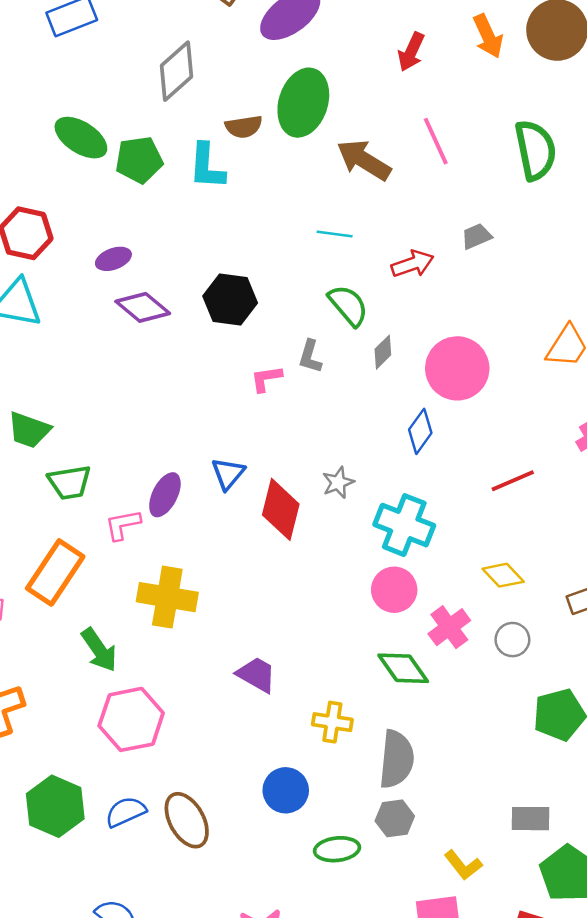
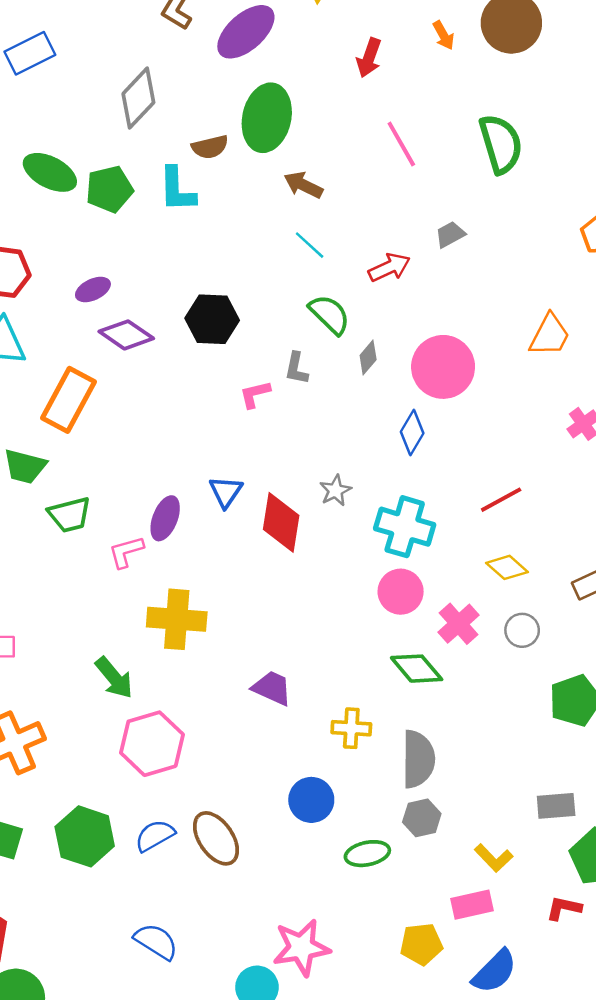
orange arrow: (488, 36) -> (444, 35), size x0.7
brown arrow: (364, 160) -> (303, 185), moved, size x0.7
cyan line: (335, 234) -> (310, 245), turned 40
red line: (513, 481) -> (501, 500), moved
orange rectangle: (55, 572) -> (69, 400), moved

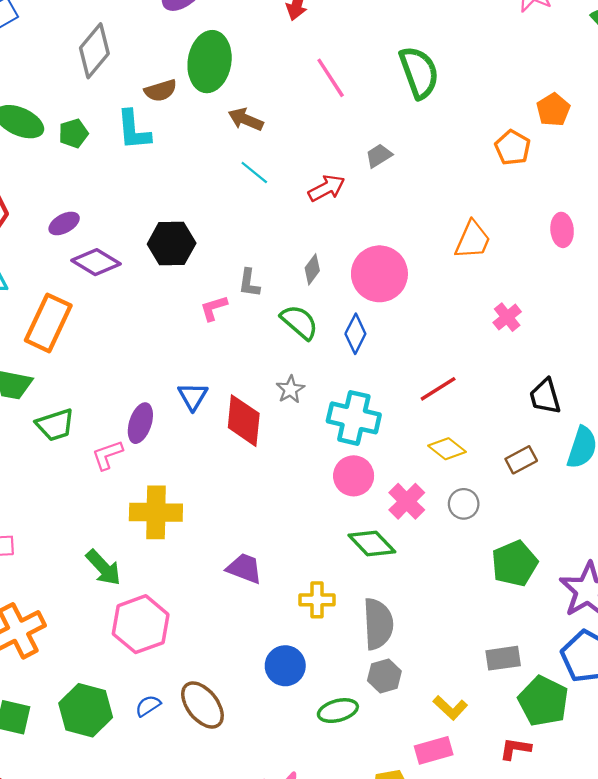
green pentagon: (109, 189) -> (73, 133), size x0.7
green semicircle: (330, 314) -> (299, 322), moved
blue semicircle: (155, 836) -> (148, 706), size x0.7

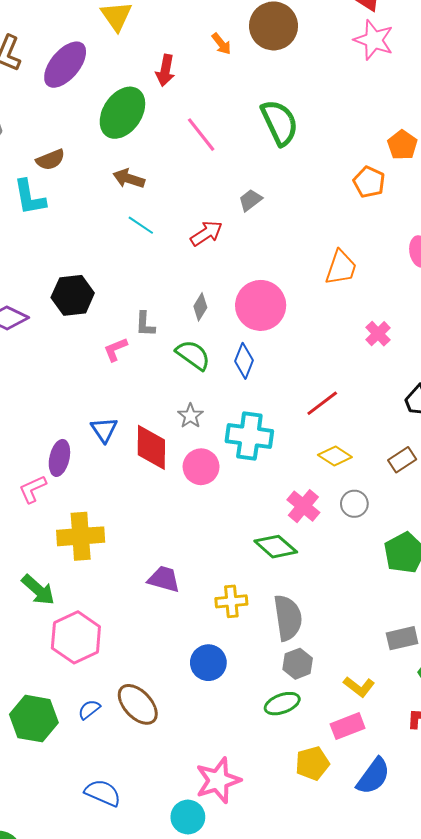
green ellipse: (210, 62) -> (122, 113), moved, turned 30
pink circle: (354, 476) -> (201, 467), moved
green ellipse: (338, 711) -> (282, 704), moved

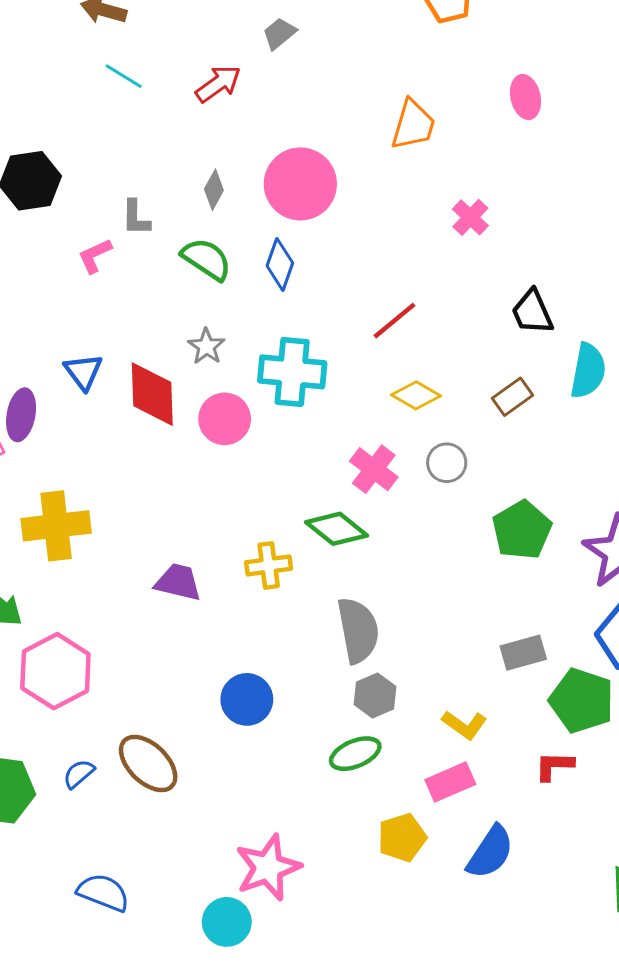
yellow cross: (231, 601) -> (269, 565), moved

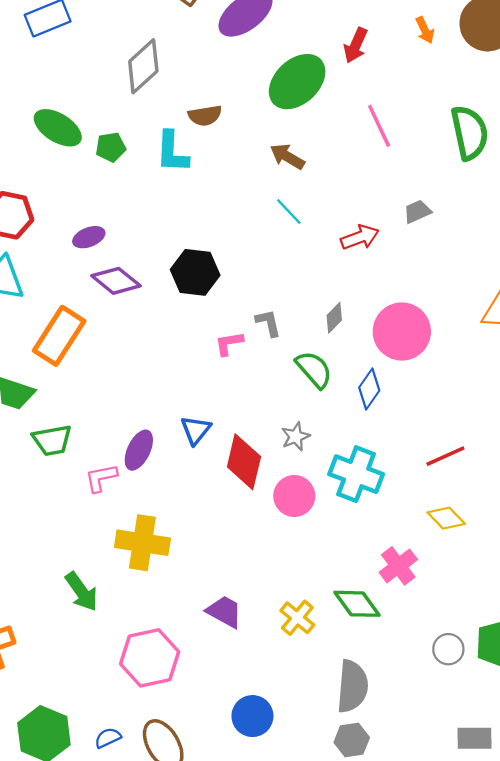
gray L-shape: (136, 218) -> (268, 323), turned 152
gray circle: (447, 463) -> (448, 649), moved
yellow cross: (269, 565) -> (297, 618), turned 32
pink hexagon: (55, 671) -> (150, 658), moved

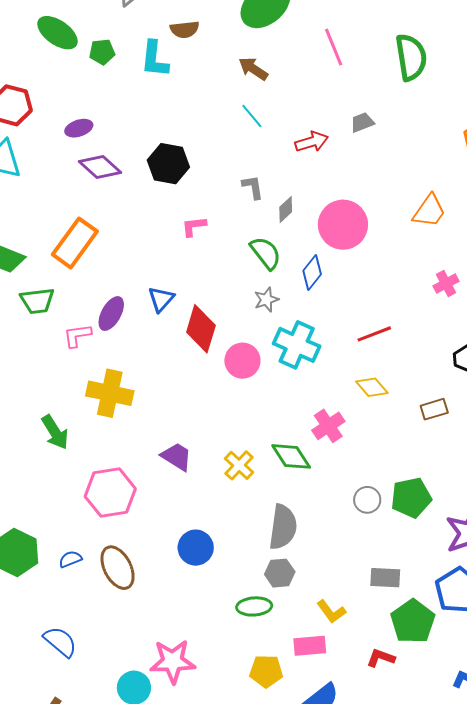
gray L-shape: (268, 323) -> (253, 187), moved
orange rectangle: (59, 336) -> (75, 243), moved
gray star: (296, 437) -> (266, 300), moved

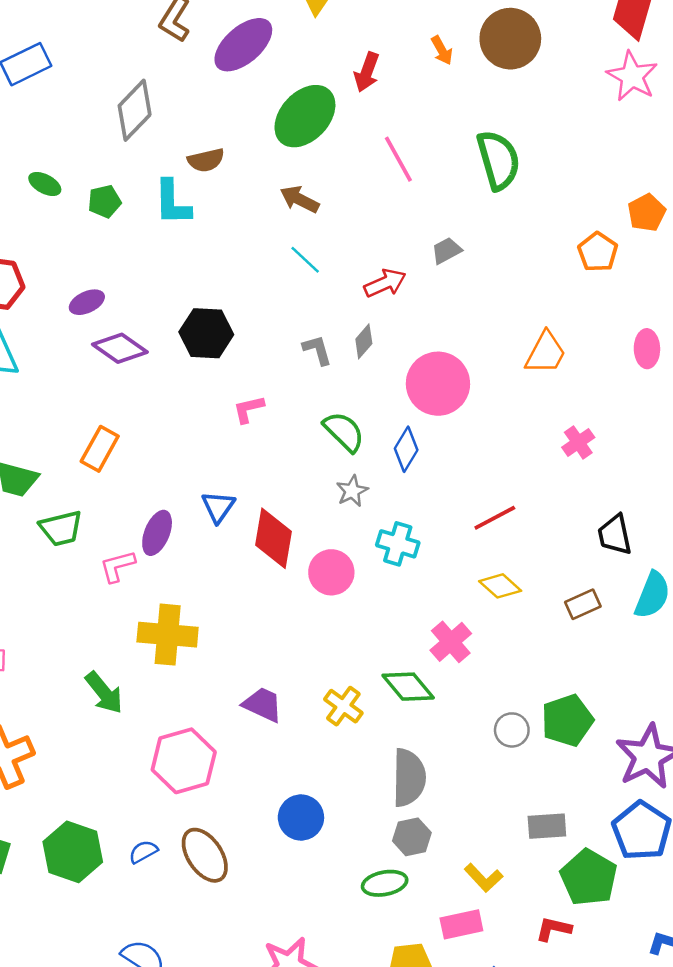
green ellipse: (58, 33) -> (45, 184), size x0.6
gray diamond: (286, 210) -> (364, 341), moved
orange rectangle: (75, 243) -> (100, 449), size x0.7
cyan cross: (297, 345) -> (398, 544), size x0.7

